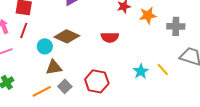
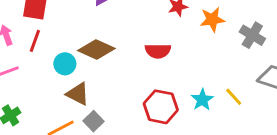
gray cross: (176, 26) -> (252, 35), turned 30
brown triangle: (54, 67) -> (78, 94), turned 36
red hexagon: (97, 81) -> (161, 107), moved

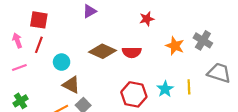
orange star: (212, 19) -> (175, 46), moved, turned 30
brown diamond: (96, 50) -> (103, 51), moved
yellow line: (234, 97) -> (189, 87), turned 40

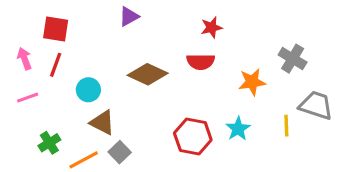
orange star: (175, 46) -> (252, 82), moved, turned -30
red semicircle: (132, 52) -> (201, 62), moved
yellow line: (189, 87) -> (286, 126), moved
green cross: (21, 101) -> (49, 143), moved

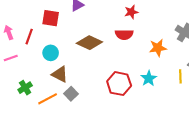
red square: (56, 29) -> (51, 18), moved

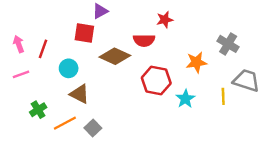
red square: (51, 18) -> (84, 33), moved
red semicircle: (124, 34) -> (144, 40), moved
red hexagon: (119, 84) -> (156, 81), moved
gray square: (71, 94) -> (93, 128), moved

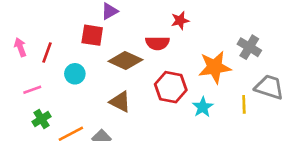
orange star: (196, 62) -> (215, 67), size x1.4
pink line: (21, 74) -> (32, 90), moved
brown triangle: (80, 94) -> (120, 102), moved

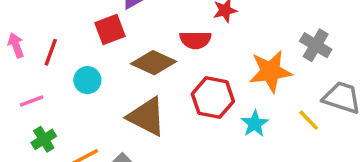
red square: (92, 35) -> (110, 30), turned -30
brown triangle: (120, 102) -> (147, 117), size x1.4
yellow line: (244, 104) -> (309, 120), turned -42

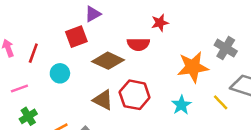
red hexagon: (213, 98) -> (135, 95), moved
brown triangle: (147, 117) -> (103, 100), size x0.7

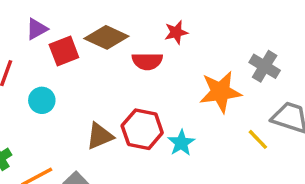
purple triangle: (93, 14) -> (37, 29), moved
brown diamond: (108, 61) -> (106, 37), moved
brown triangle: (103, 100) -> (100, 136), turned -50
cyan star: (181, 105) -> (181, 143), moved

